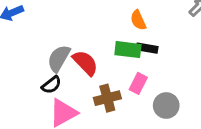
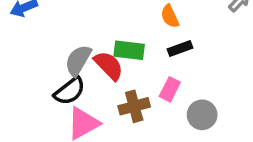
black rectangle: (147, 48) -> (180, 49), turned -30
green rectangle: (128, 50) -> (129, 50), moved
black semicircle: (51, 85) -> (70, 91), size x1.4

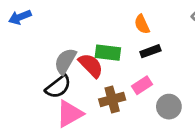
pink rectangle: (170, 89) -> (142, 85), turned 30

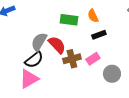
green rectangle: (108, 53) -> (69, 20), moved
brown cross: (112, 99) -> (72, 59), moved
pink triangle: (70, 114) -> (29, 79), moved

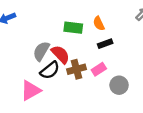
black semicircle: (34, 60) -> (50, 70), moved

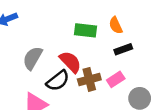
gray semicircle: (41, 51) -> (33, 58), moved

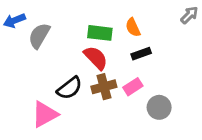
gray semicircle: (33, 58) -> (39, 36), moved
red semicircle: (70, 62) -> (96, 58), moved

